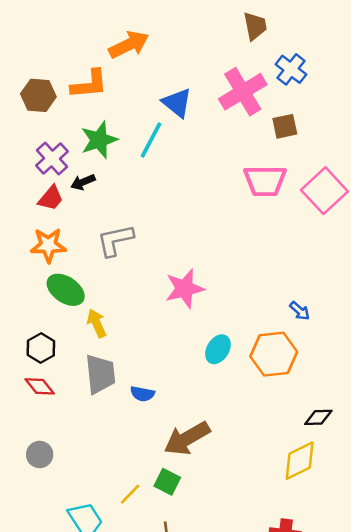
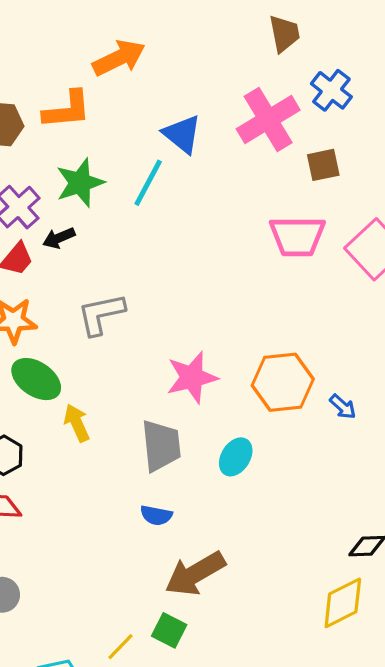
orange hexagon: (274, 354) -> (283, 382), moved
gray trapezoid: (100, 374) -> (161, 446), moved
blue semicircle: (142, 394) -> (156, 515), moved

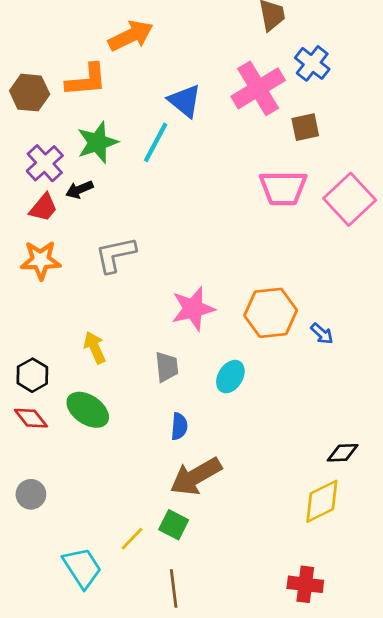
green ellipse: (36, 379) -> (88, 410), moved
gray trapezoid: (161, 446) -> (167, 367), size x0.7
blue semicircle: (156, 515) -> (179, 426), moved, turned -96

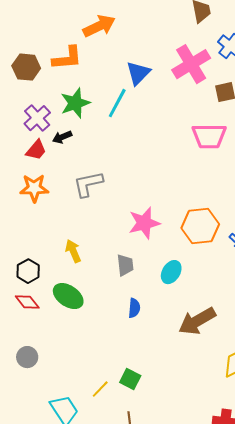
blue triangle: (185, 101) -> (138, 73), turned 36
brown arrow: (196, 476) -> (197, 321), moved

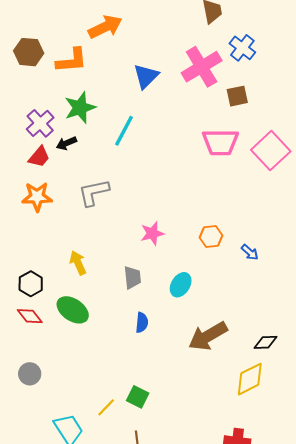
brown hexagon: (26, 67) -> (29, 52), moved
cyan line: (117, 103) -> (124, 131), moved
pink star: (144, 223) -> (152, 233), size x0.7
orange hexagon: (200, 226) -> (211, 237), size x0.6

